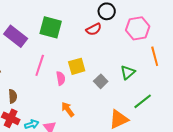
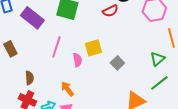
green triangle: (128, 72) -> (157, 59), moved
orange arrow: (68, 109) -> (67, 89), moved

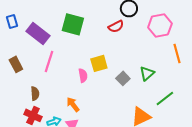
pink line: (56, 47) -> (49, 61), moved
green triangle: (157, 59) -> (147, 73), moved

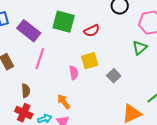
red semicircle: (116, 26) -> (92, 31), moved
green triangle: (147, 73) -> (140, 48), moved

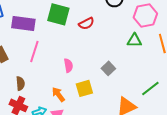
purple rectangle: (29, 31) -> (23, 23), turned -30
green triangle: (140, 48) -> (134, 40), turned 42
yellow square: (90, 61) -> (84, 88), moved

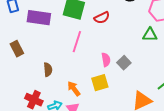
pink line: (34, 51) -> (77, 42), moved
pink semicircle: (68, 65) -> (106, 60), moved
brown semicircle: (20, 83) -> (48, 70), moved

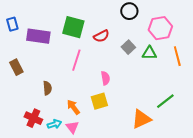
gray square: (124, 63) -> (128, 47), moved

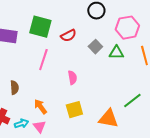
yellow square: (99, 101) -> (74, 110), moved
orange triangle: (141, 119) -> (108, 119), turned 35

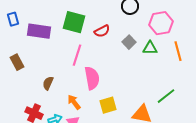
pink semicircle: (72, 78) -> (92, 78), moved, size x1.6
brown semicircle: (14, 88) -> (48, 83), turned -152

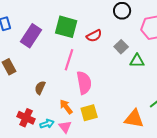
purple rectangle: (39, 31) -> (31, 36), turned -65
green triangle: (150, 48) -> (137, 61), moved
yellow square: (108, 105) -> (89, 113), moved

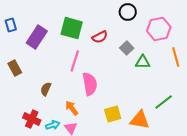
yellow square: (89, 113) -> (113, 114), moved

